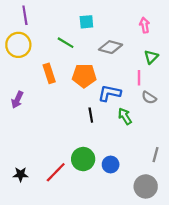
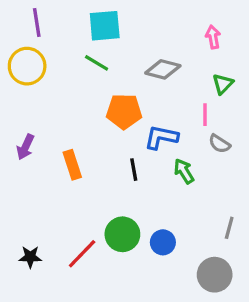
cyan square: (86, 22) -> (105, 26), moved, size x1.5
orange rectangle: (49, 73) -> (72, 165), moved

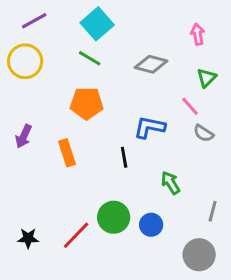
purple line: (37, 22) -> (34, 21), turned 70
cyan square: (105, 26) -> (97, 24), turned -36
orange pentagon: (124, 111) -> (87, 103), moved
pink line: (205, 115) -> (190, 106), turned -42
green arrow: (184, 171) -> (171, 183), moved

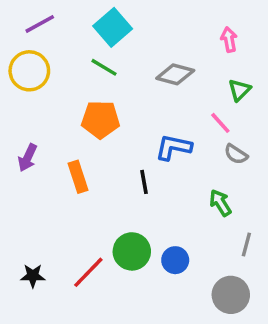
green arrow: (171, 183) -> (220, 203), moved

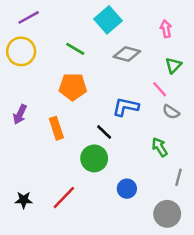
cyan square: (113, 27) -> (108, 20), moved
black line: (144, 182) -> (104, 132), turned -36
green circle: (132, 251) -> (94, 158), moved

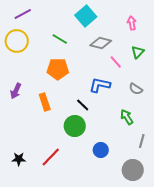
pink line: (160, 89) -> (116, 62), moved

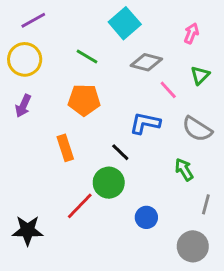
pink arrow: (132, 23) -> (191, 33), turned 32
gray semicircle: (136, 89) -> (197, 129), size x1.5
purple arrow: (16, 91) -> (23, 106), moved
red line: (51, 157) -> (80, 206), moved
black star: (19, 159) -> (28, 230), size x1.5

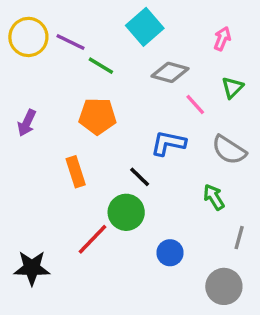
purple line: (33, 20) -> (71, 42), moved, turned 55
yellow circle: (25, 59) -> (28, 37), moved

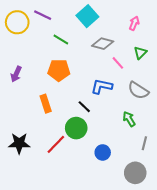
purple line: (71, 42) -> (43, 15), moved
black star: (32, 268) -> (19, 143), moved

